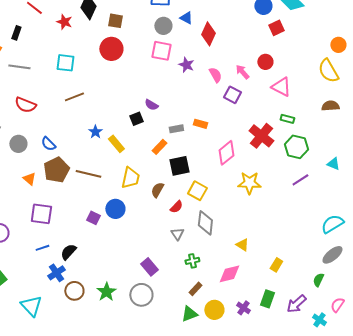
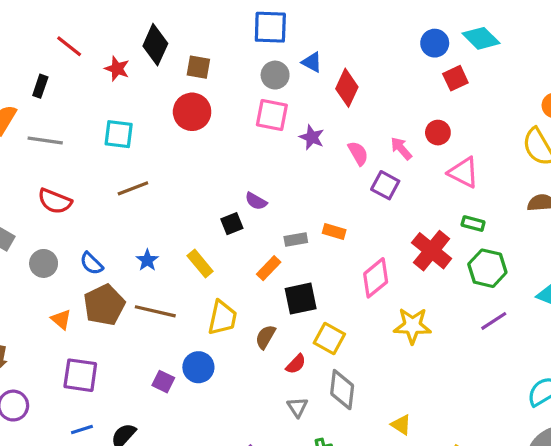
blue star: (95, 132) -> (147, 260), moved

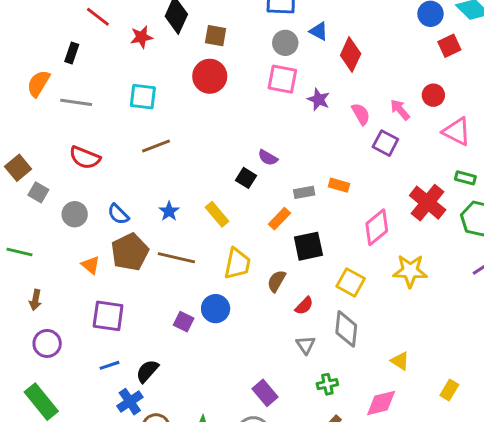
red star: (117, 69) -> (141, 37), turned -30
black square: (232, 224) -> (246, 178), turned -36
yellow square: (329, 338) -> (351, 282), moved

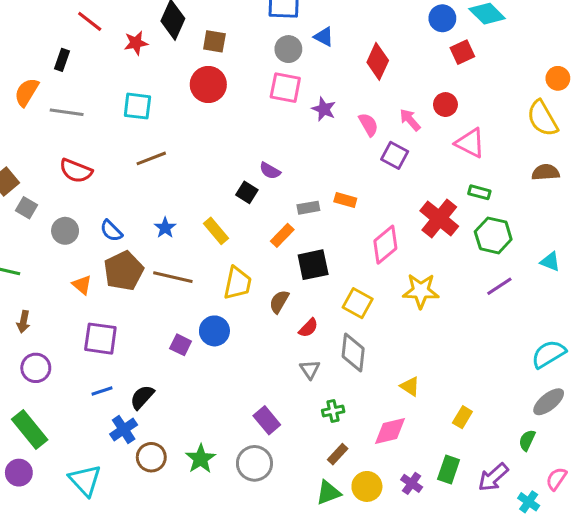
red diamond: (351, 54) -> (378, 61), moved

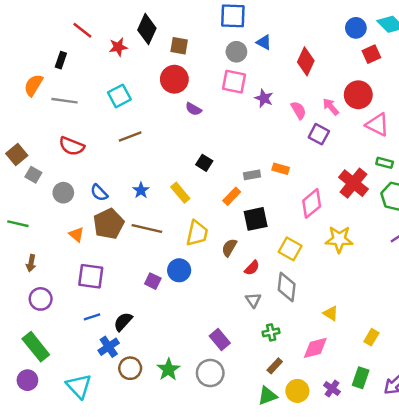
red circle: (445, 105) -> (358, 95), size x1.5
cyan square: (137, 106) -> (119, 96), turned -35
purple semicircle: (270, 171) -> (193, 109), moved

